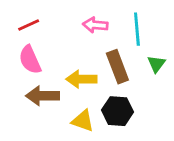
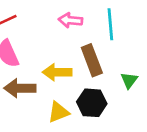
green triangle: (156, 64) -> (129, 80), moved
yellow triangle: (83, 121) -> (58, 112), turned -40

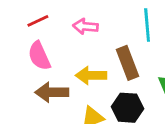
pink arrow: (70, 20) -> (85, 26), moved

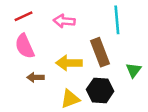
brown arrow: (52, 92) -> (35, 77), size x0.6

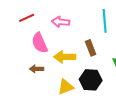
pink semicircle: (25, 46) -> (40, 43), moved
brown rectangle: (100, 52) -> (91, 48), size x0.7

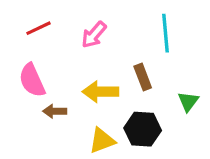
pink arrow: (61, 22) -> (94, 35), turned -54
pink semicircle: (40, 43) -> (32, 80), moved

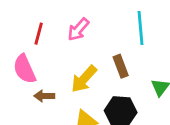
red line: (38, 28) -> (39, 34), moved, turned -50
yellow arrow: (100, 92) -> (84, 79), turned -48

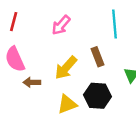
red line: (39, 34) -> (14, 22), moved

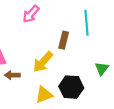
pink arrow: (61, 25) -> (31, 14), moved
brown rectangle: (97, 57) -> (64, 40), moved, turned 35

